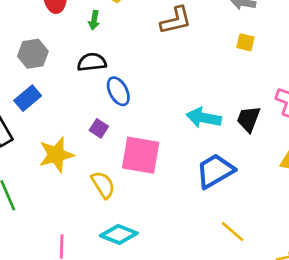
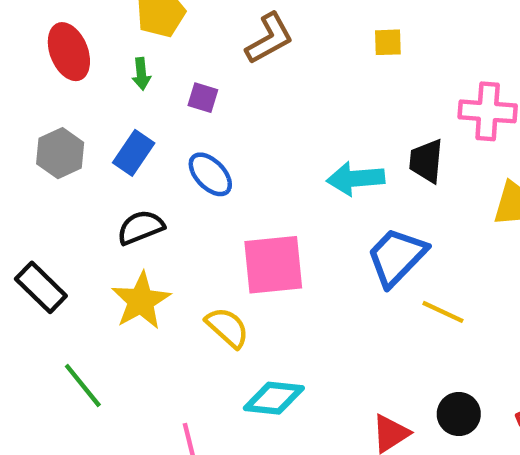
black semicircle: (92, 62) -> (141, 227), moved
blue rectangle: (28, 98) -> (134, 153), moved
purple square: (99, 128) -> (203, 98), moved
yellow line: (232, 232) -> (443, 312), moved

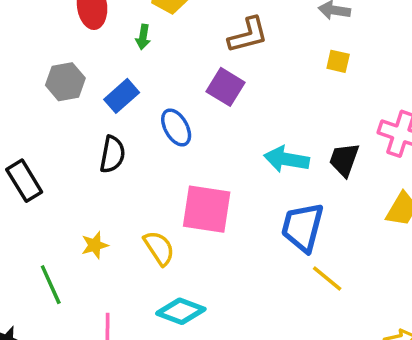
purple square: (203, 98) -> (225, 87), moved, size x1.5
black semicircle: (141, 227) -> (112, 154), turned 108
blue trapezoid: (397, 257) -> (303, 227), turned -44
yellow star: (141, 301) -> (95, 245), moved, size x0.6
green line: (83, 385) -> (51, 285), moved

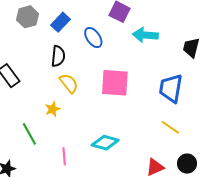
cyan arrow: (287, 159) -> (145, 35), moved
yellow semicircle: (159, 248) -> (69, 83), moved
yellow line: (327, 278) -> (170, 127), moved

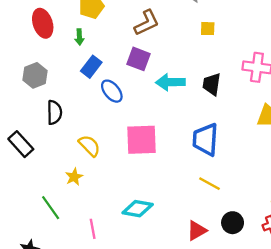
blue rectangle: (60, 22) -> (91, 67), moved
black trapezoid: (191, 48) -> (212, 84), moved
black semicircle: (58, 56) -> (54, 112), moved

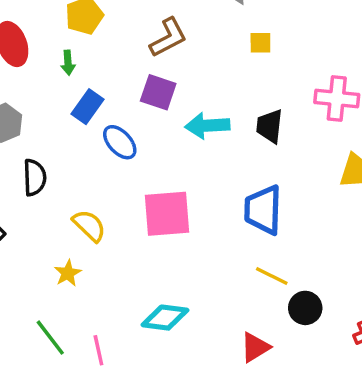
green line: (51, 208) -> (50, 338), moved
black circle: (233, 223) -> (305, 308), moved

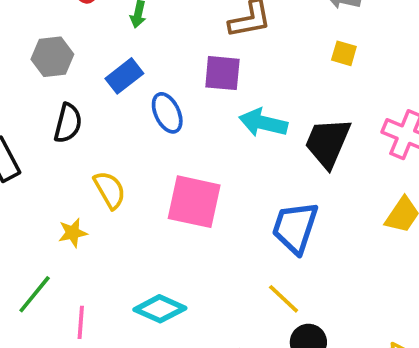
purple square: (158, 92) -> (222, 73), turned -30
blue rectangle: (88, 107) -> (124, 76), moved
black trapezoid: (270, 126) -> (328, 143), size x1.4
green line: (50, 338) -> (35, 294), turned 60

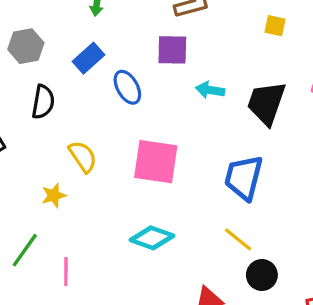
cyan arrow: (263, 123) -> (210, 90), size x0.7
cyan diamond: (160, 309) -> (152, 238), moved

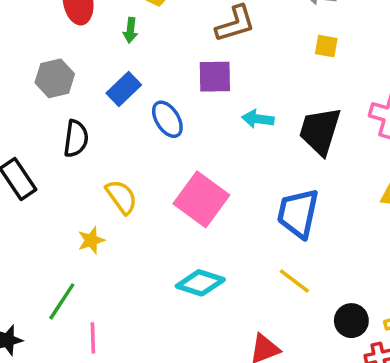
pink square: (156, 162) -> (201, 199), turned 30
pink line: (66, 272) -> (93, 338), moved
black circle: (262, 275) -> (351, 321), moved

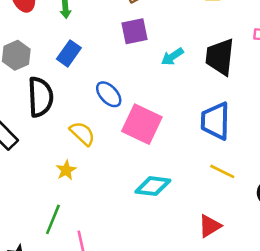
blue ellipse: (167, 119) -> (109, 94), moved
cyan arrow: (258, 119) -> (172, 57), turned -30
black semicircle: (76, 139) -> (40, 97), size x1.4

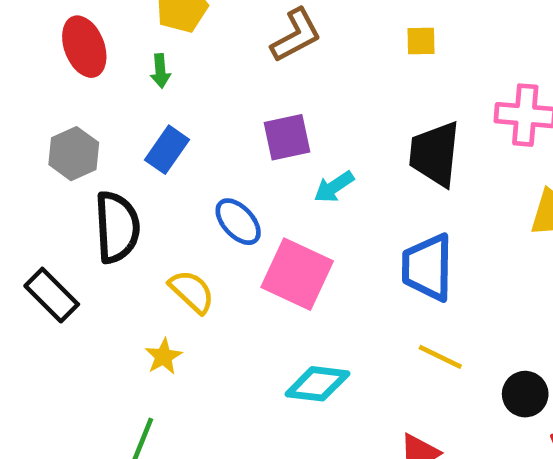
purple square: (135, 31) -> (287, 137), moved
cyan arrow: (172, 57) -> (334, 187), moved

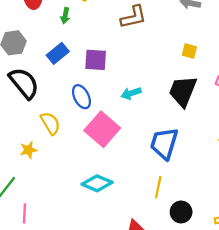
yellow square: (421, 41) -> (189, 51), moved
purple square: (287, 137) -> (96, 60), moved
black semicircle: (117, 227) -> (24, 83), turned -52
yellow line: (440, 357) -> (158, 187), turned 60
black circle: (525, 394) -> (181, 212), moved

